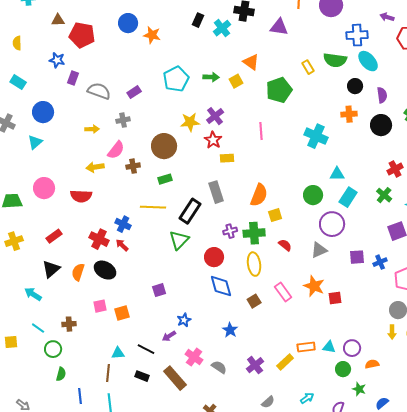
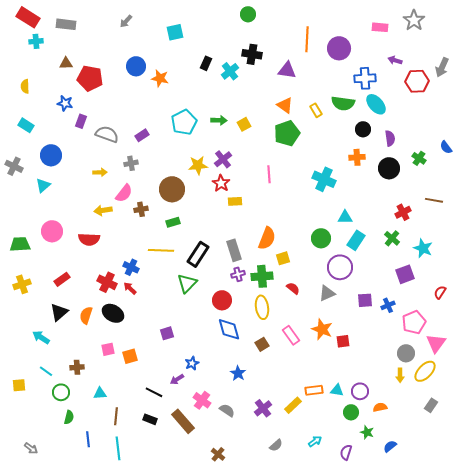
orange triangle: (251, 62) -> (285, 105), moved
gray rectangle: (216, 192) -> (234, 250), moved
cyan triangle: (118, 353) -> (100, 393), moved

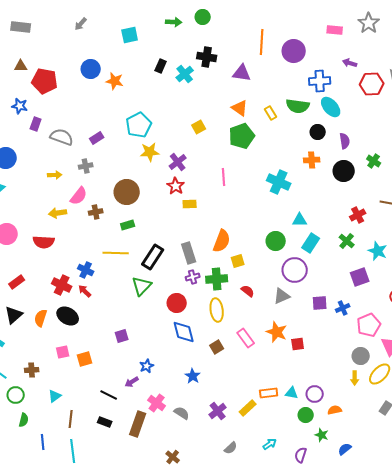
green arrow: (219, 120) -> (174, 22), moved
yellow star: (198, 165) -> (150, 152), moved
cyan triangle: (100, 393) -> (55, 396), turned -32
brown rectangle: (183, 421) -> (138, 424), turned 60

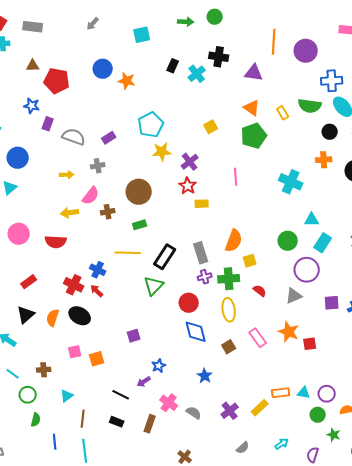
brown rectangle: (138, 424) -> (150, 424), size x0.7

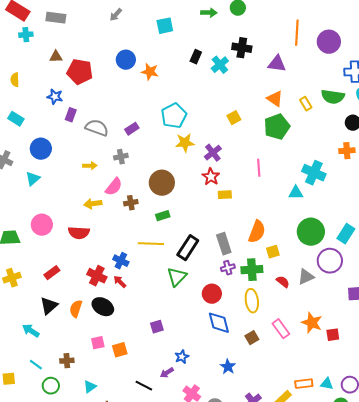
cyan triangle: (312, 220) -> (296, 193), moved
green circle: (288, 241) -> (311, 232), size x1.4
gray triangle: (294, 296) -> (306, 277), moved

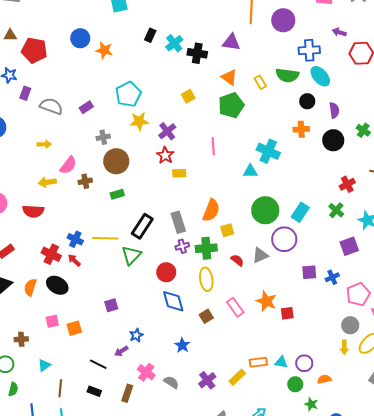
black cross: (242, 48) -> (197, 53), moved
gray cross: (121, 157) -> (103, 137), moved
yellow line: (151, 244) -> (105, 238), moved

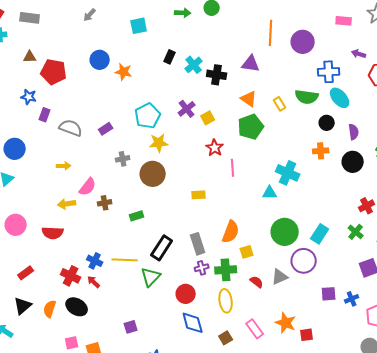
purple cross: (167, 131) -> (187, 109), moved
red star: (165, 155) -> (215, 148), moved
brown circle: (116, 161) -> (153, 174), moved

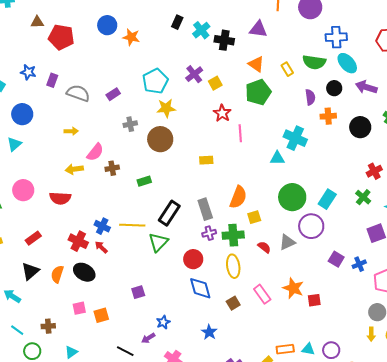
purple arrow: (359, 54) -> (366, 87), moved, size x1.5
blue star: (29, 97) -> (28, 72), moved
purple semicircle: (354, 132) -> (310, 97), moved
purple square: (329, 294) -> (336, 259), turned 35

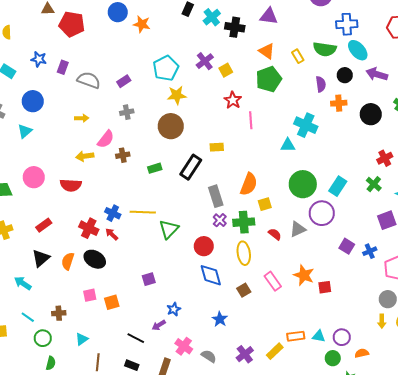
gray cross: (130, 124) -> (127, 112), moved
black rectangle: (169, 213) -> (191, 167), moved
purple cross: (209, 233) -> (220, 220), turned -32

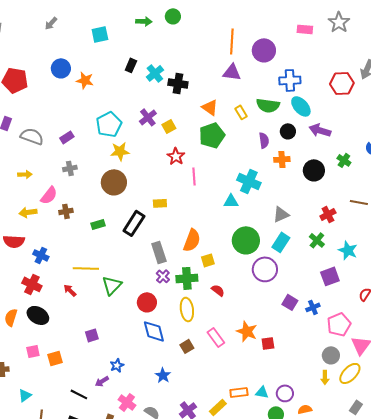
purple triangle: (269, 16) -> (232, 72), moved
blue cross: (113, 213) -> (41, 255), moved
gray triangle: (298, 229) -> (281, 214), moved
red arrow: (112, 234) -> (70, 290), moved

